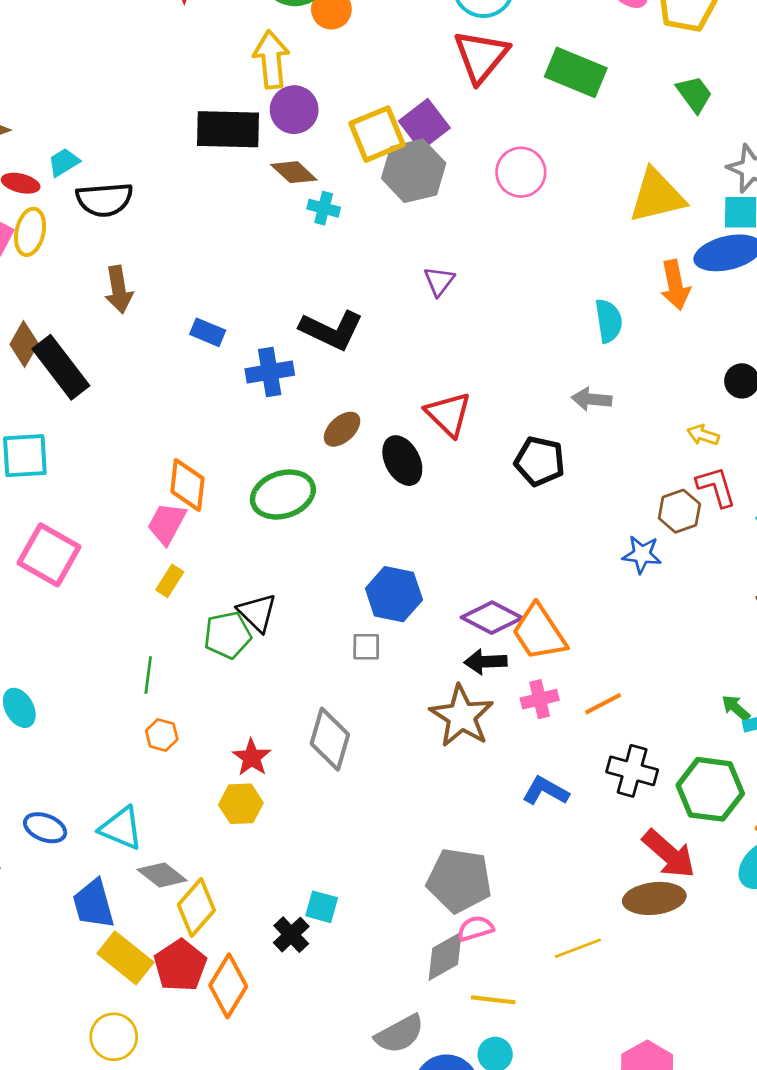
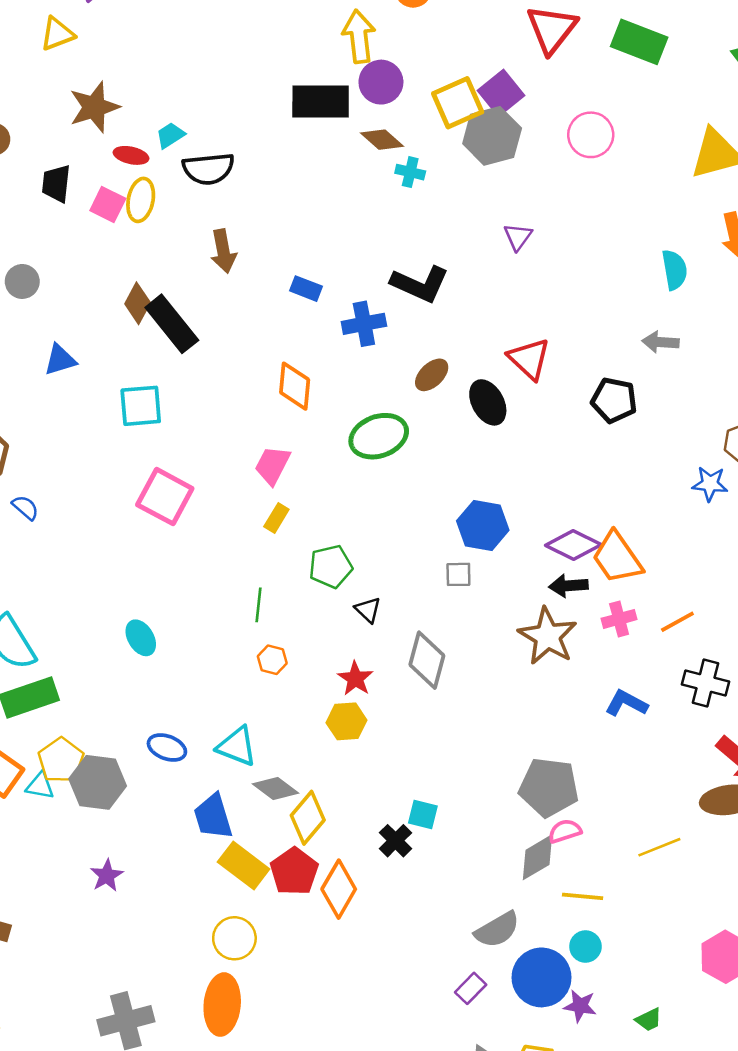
orange diamond: (187, 485) -> (295, 386), moved
black triangle: (257, 613) -> (368, 610), moved, size x0.7

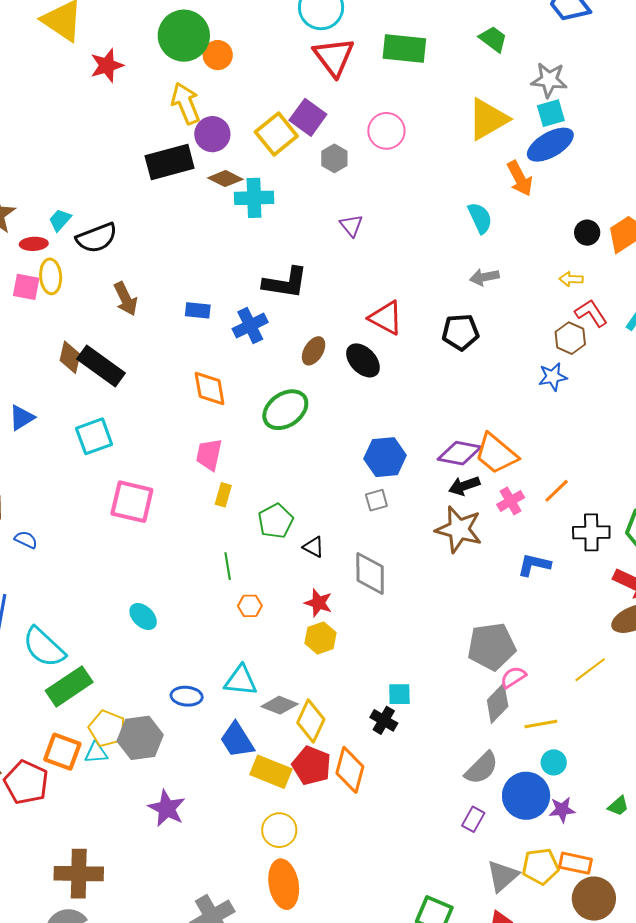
gray hexagon: (492, 136) -> (334, 158), moved, size x0.6
cyan cross: (410, 172) -> (254, 198), size x1.6
purple star: (107, 875) -> (167, 808), size x1.4

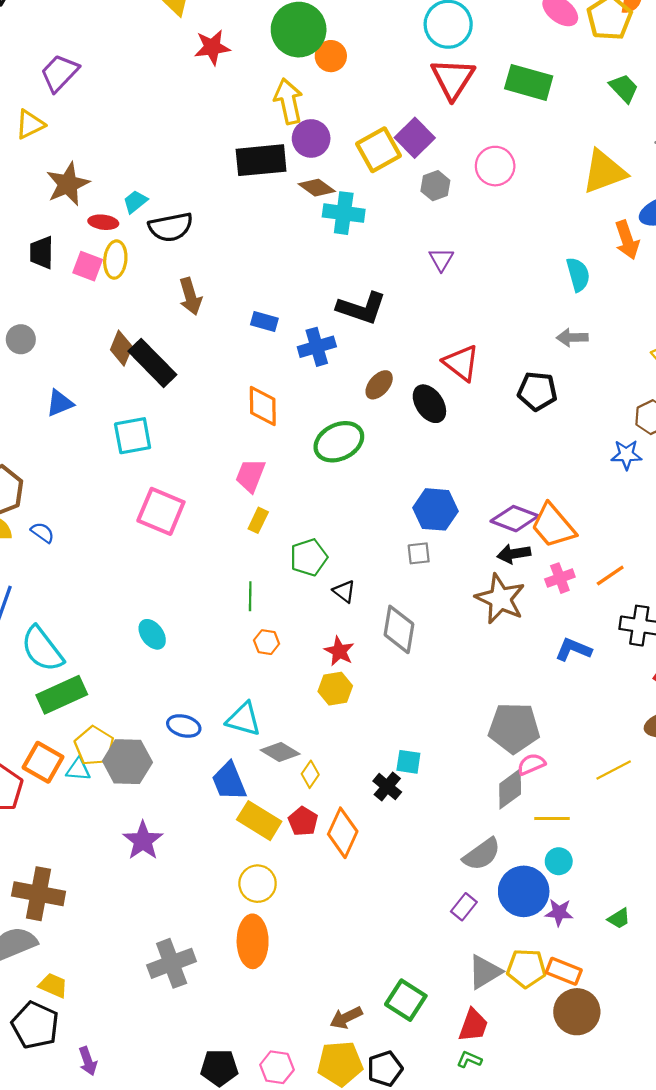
yellow diamond: (311, 721) -> (310, 774), size x0.6
red pentagon: (312, 766) -> (303, 821), size x0.7

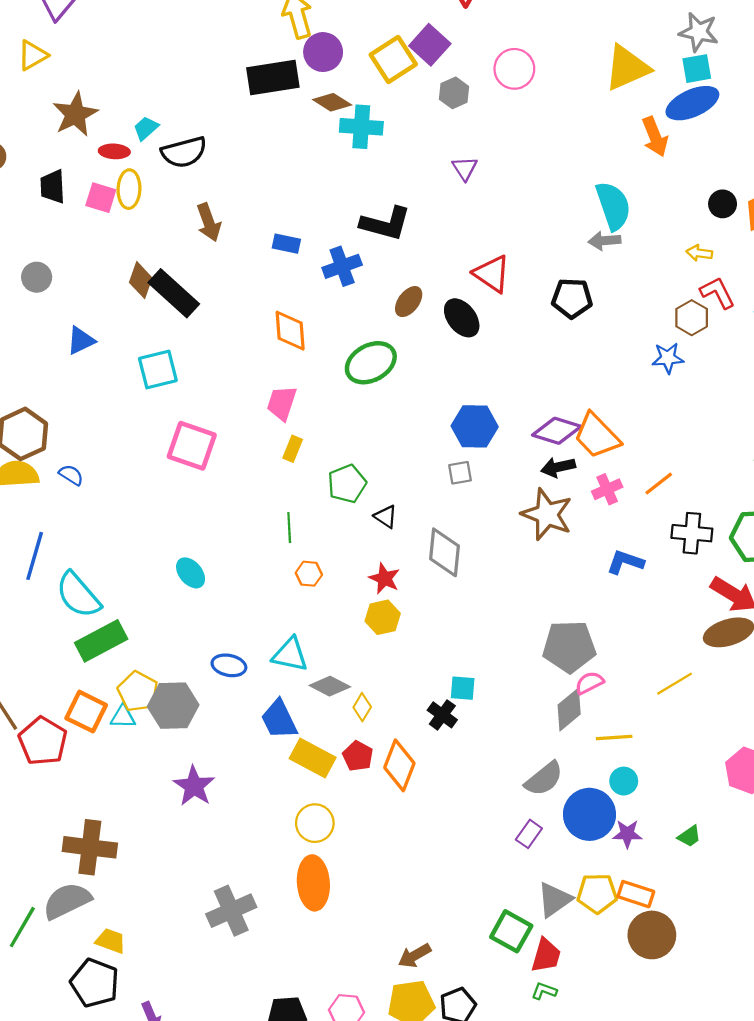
cyan semicircle: (578, 274) -> (613, 206), moved, size x1.4
green square: (406, 1000) -> (511, 931), moved

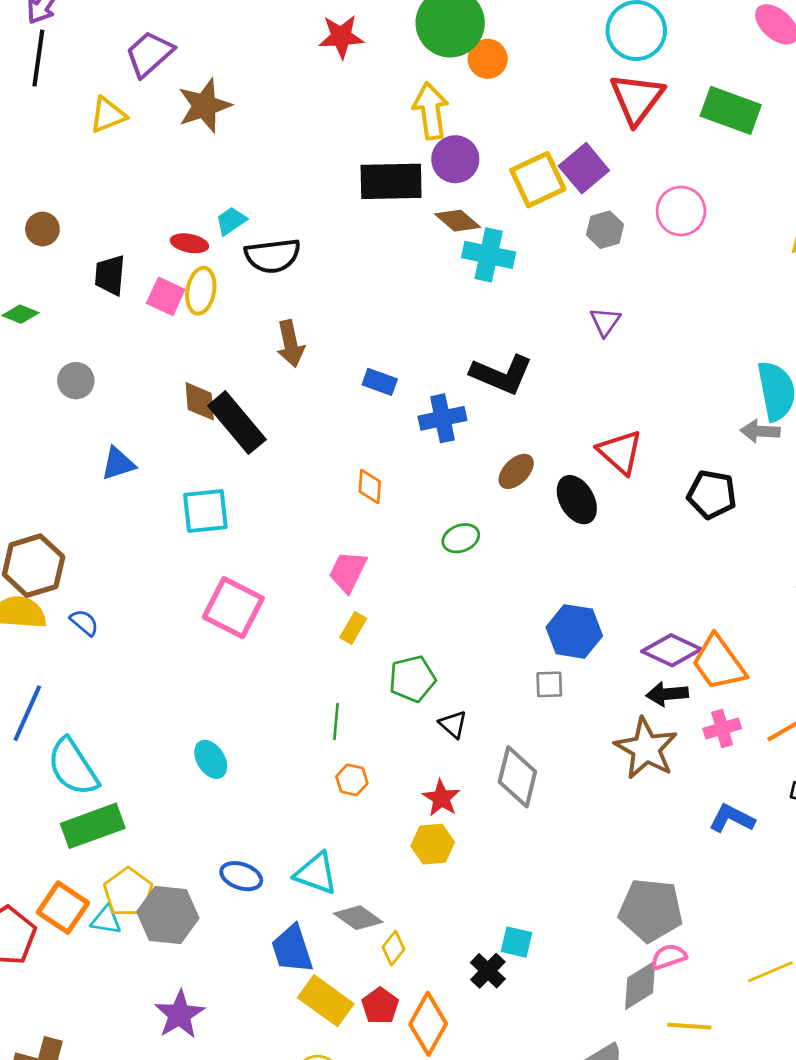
brown star: (75, 114) -> (204, 106), moved
brown diamond: (141, 280) -> (200, 401), turned -32
orange diamond: (290, 331) -> (370, 487), size x0.7
green ellipse: (371, 363) -> (461, 538), size x0.6

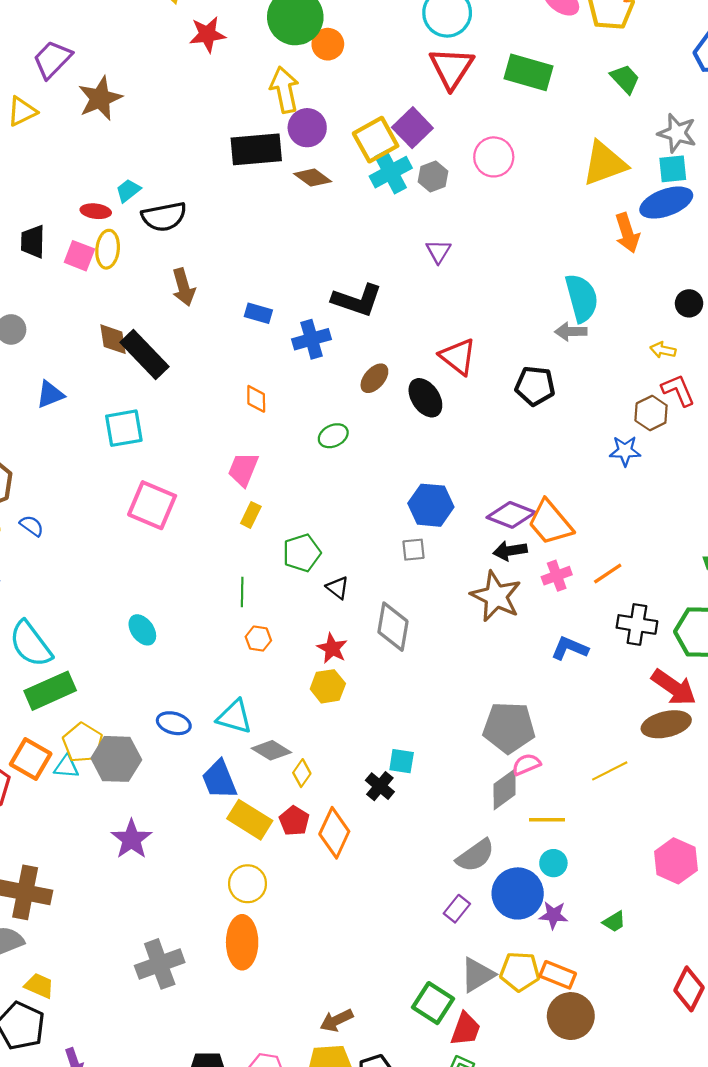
cyan cross: (489, 255) -> (391, 172), moved, turned -36

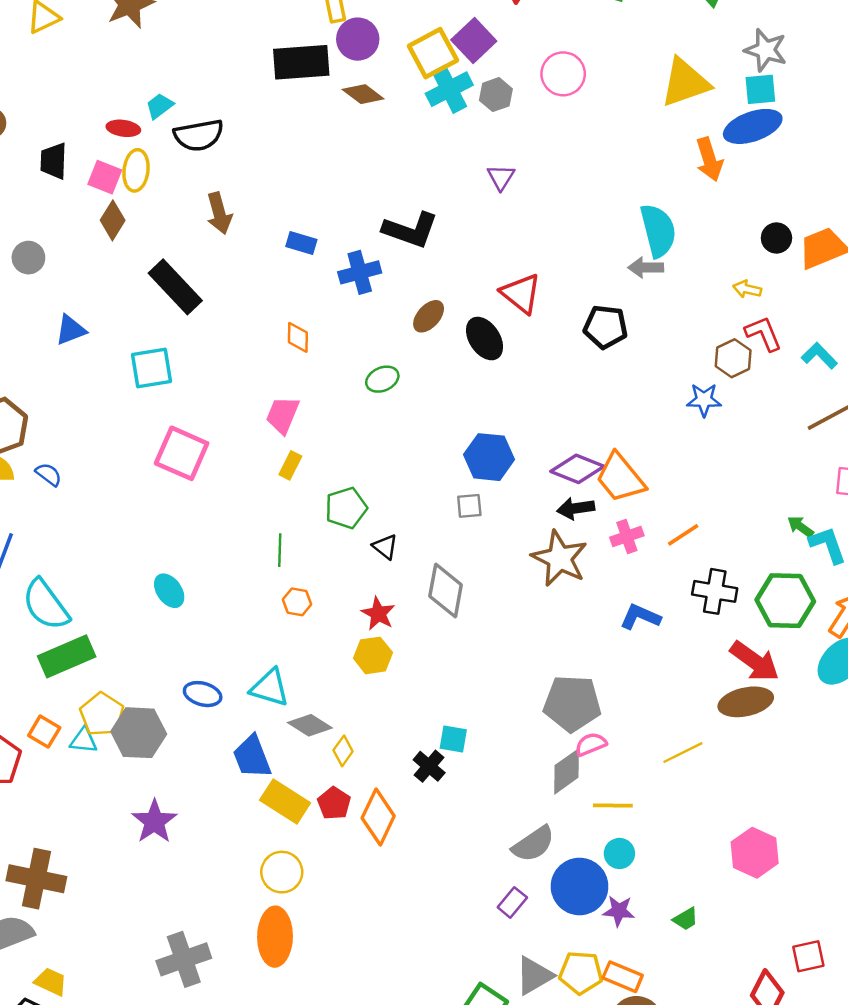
brown diamond: (113, 339) -> (113, 220), moved, turned 40
orange square: (31, 759) -> (44, 732), size x0.7

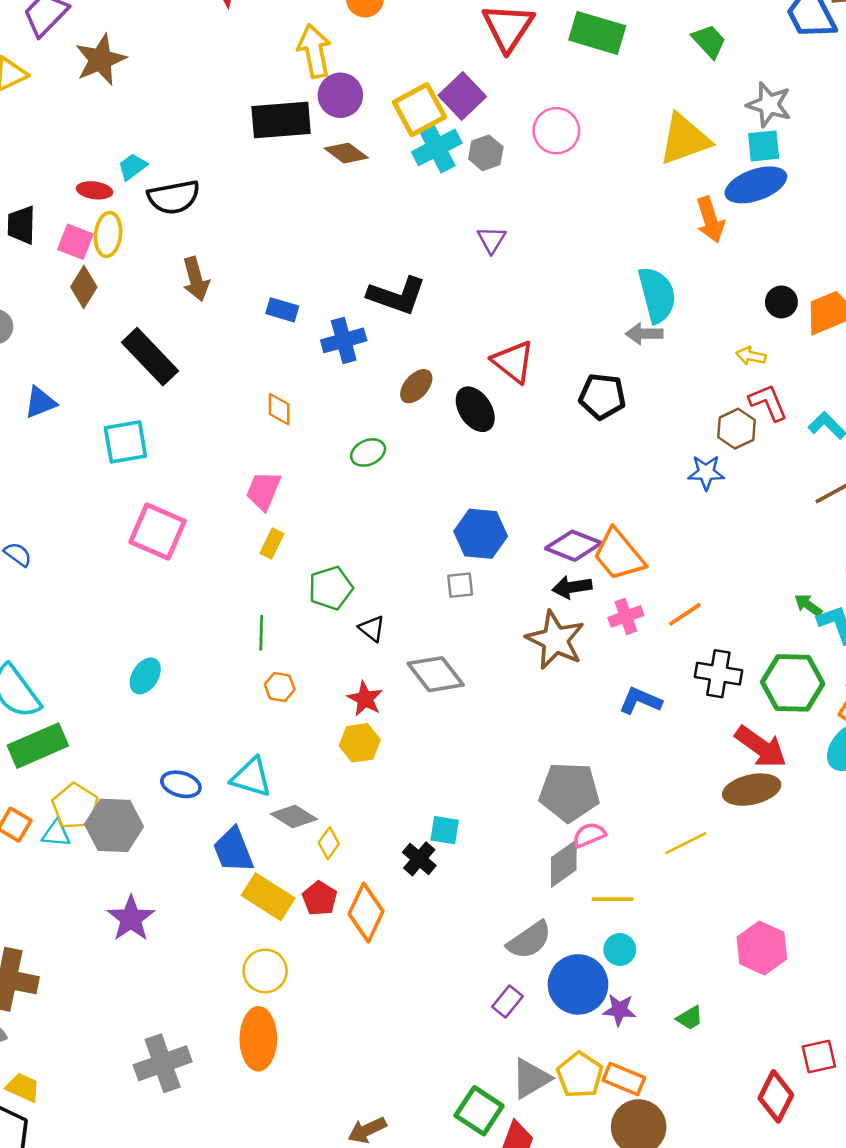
cyan ellipse: (169, 591) -> (145, 676), turned 68
gray diamond: (446, 591) -> (436, 674), turned -48
yellow pentagon: (581, 973) -> (580, 1075), turned 30

